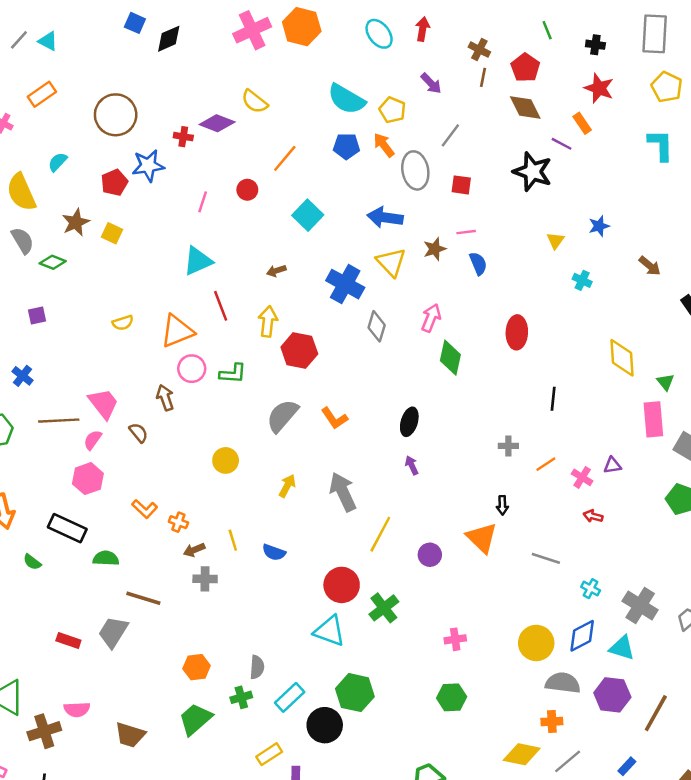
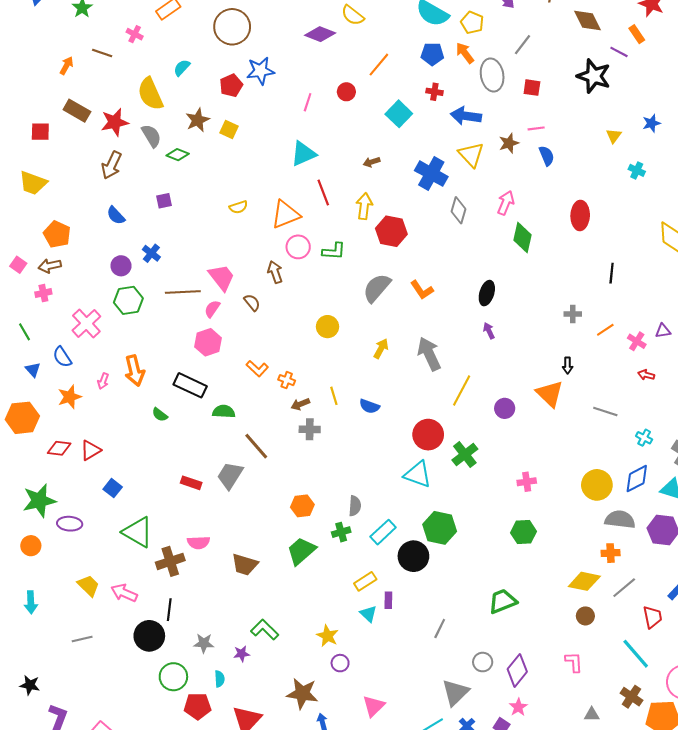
red cross: (183, 137) -> (434, 92), moved
brown line: (143, 598) -> (256, 446), turned 32

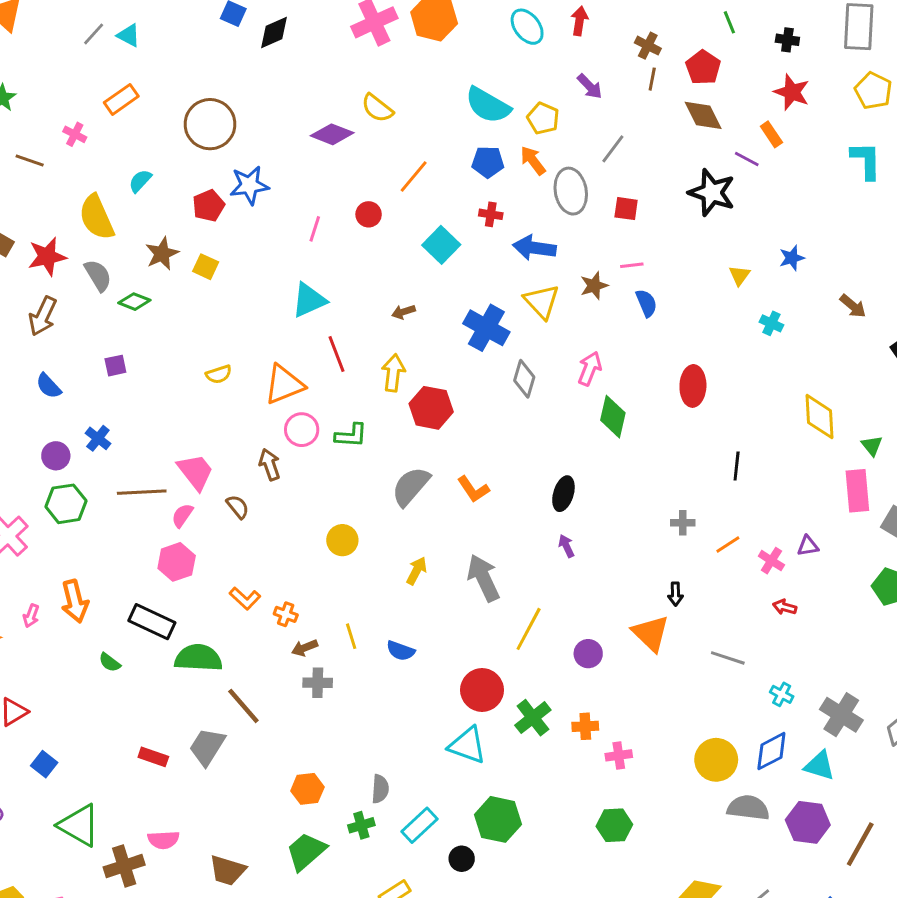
green semicircle: (224, 412) -> (198, 658), size x1.5
orange cross: (611, 553) -> (585, 726), moved
black circle: (413, 556) -> (462, 859), size x0.6

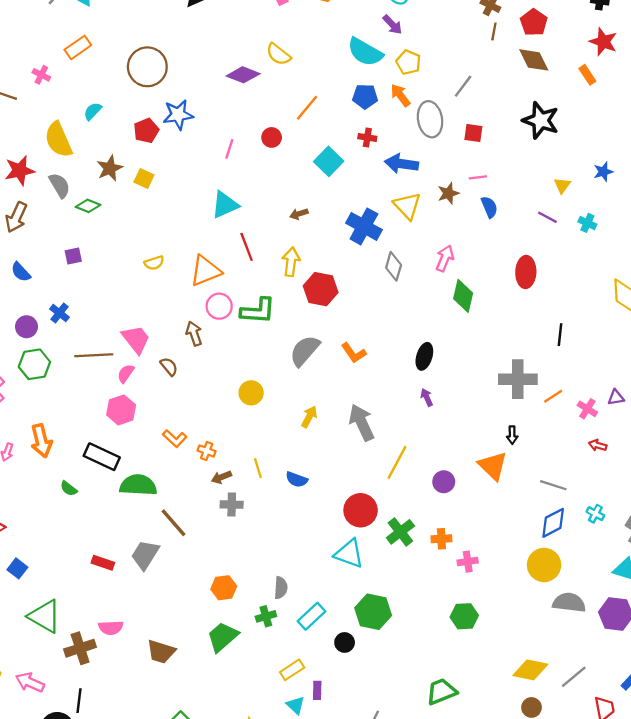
purple arrow: (590, 86) -> (392, 25), moved
purple line: (747, 159) -> (547, 217), moved
green L-shape: (351, 435) -> (258, 311), size x1.4
gray cross: (683, 523) -> (518, 379), size x2.0
blue diamond: (771, 751) -> (553, 523), moved

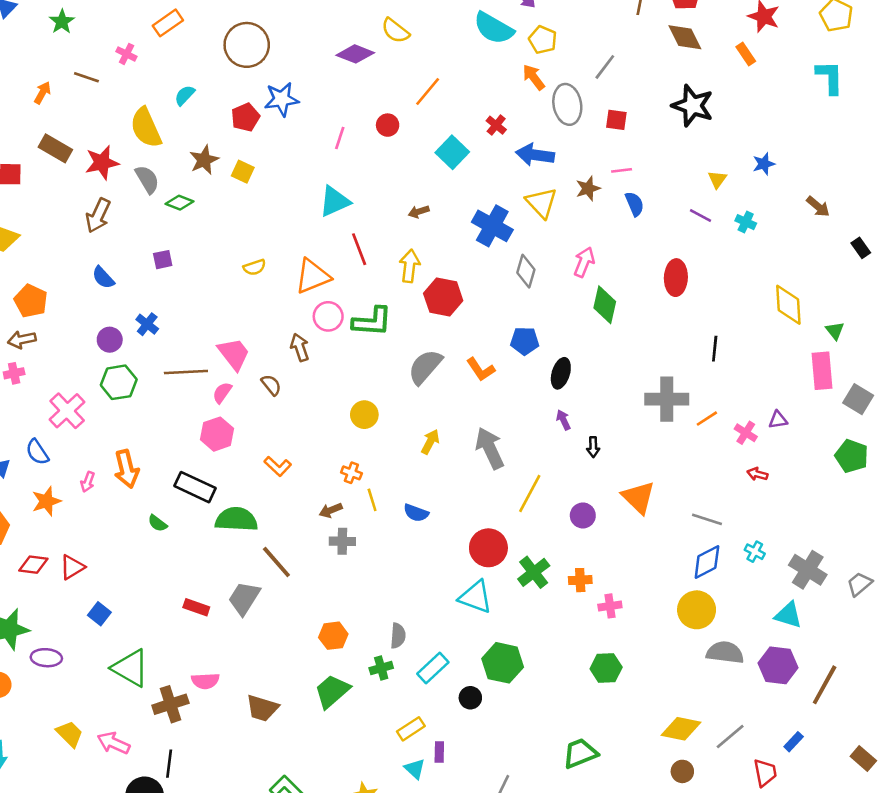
blue pentagon: (365, 96) -> (525, 341), moved
red cross: (367, 137) -> (496, 125), turned 30
black arrow: (512, 435) -> (593, 447), moved
orange cross: (207, 451) -> (351, 473), moved

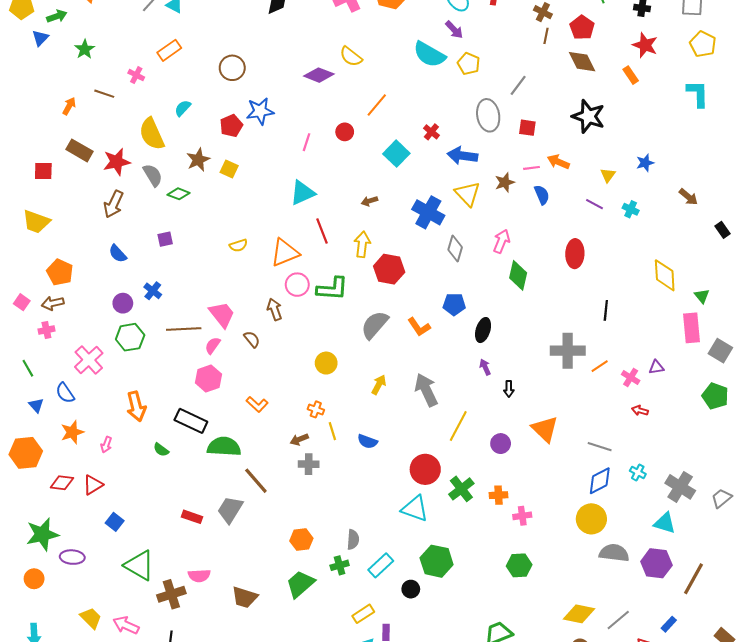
brown circle: (247, 45) -> (232, 68), size x0.7
orange arrow: (534, 77) -> (558, 162), moved, turned -30
pink arrow: (88, 482) -> (106, 445), moved

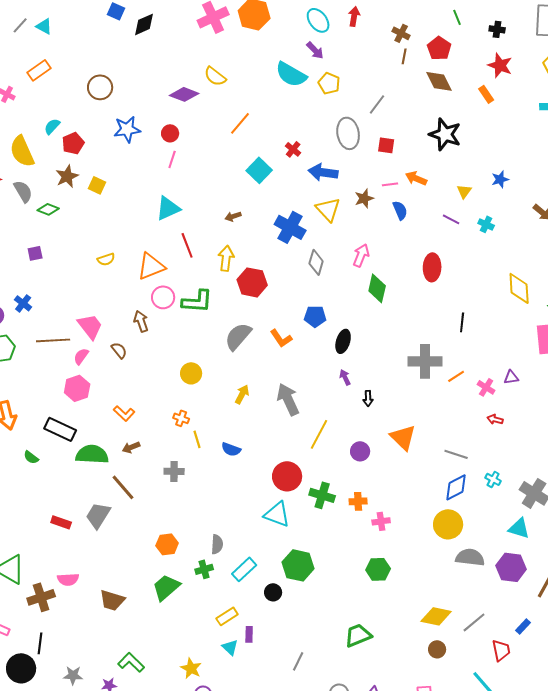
red pentagon: (231, 126) -> (73, 143), moved
red circle: (345, 132) -> (170, 133), moved
brown arrow: (299, 439) -> (131, 447), moved
green cross: (461, 489) -> (322, 495), turned -35

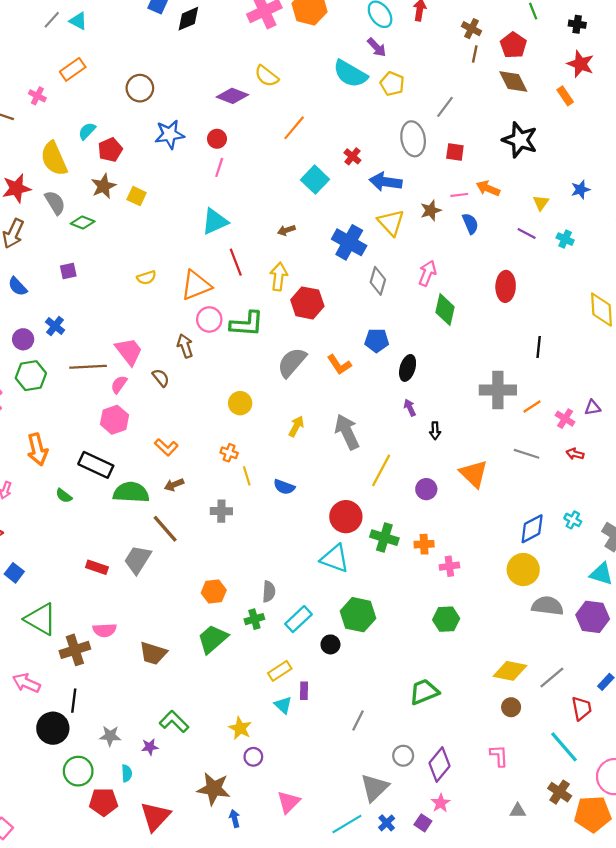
gray line: (456, 454) -> (527, 454), moved

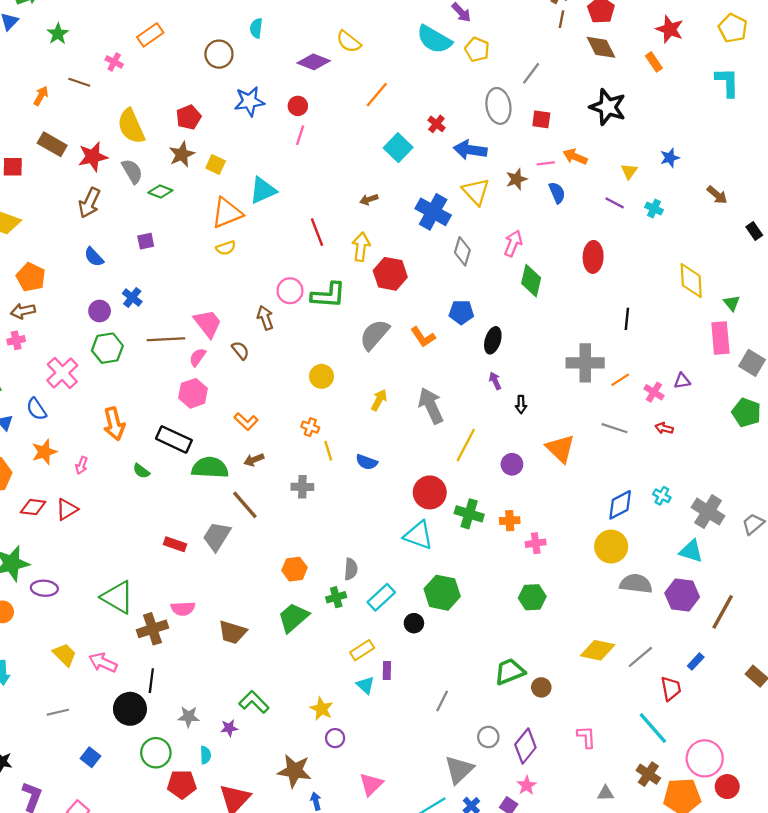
cyan semicircle: (87, 131) -> (256, 28), moved, turned -36
cyan triangle: (215, 221) -> (263, 190), moved
orange triangle: (196, 285) -> (227, 213), moved
blue square: (14, 573) -> (91, 757), moved
brown circle: (511, 707) -> (541, 687), moved

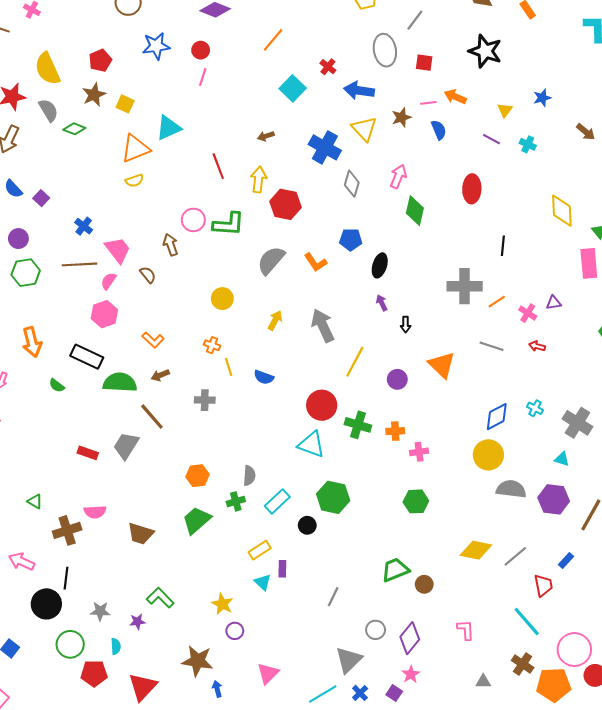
purple square: (146, 241) -> (41, 198), moved, turned -35
blue cross: (132, 297) -> (84, 226), moved
cyan triangle: (691, 551) -> (562, 459), size x0.7
green triangle: (118, 597) -> (35, 501), size x0.5

